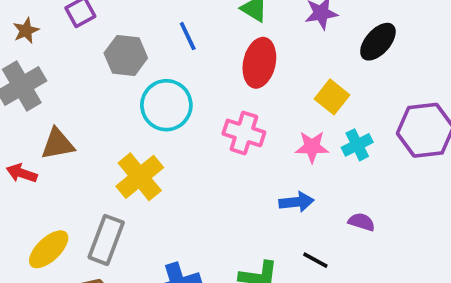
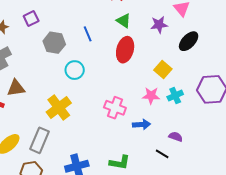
cyan circle: (166, 105) -> (75, 70), size x0.7
pink cross: (244, 133) -> (115, 108), moved
black line: (315, 260) -> (162, 154), moved

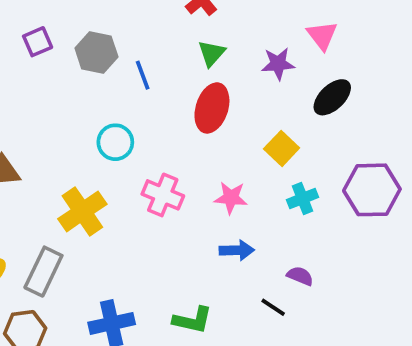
green triangle: (124, 21) -> (212, 53), turned 35
gray hexagon: (54, 43) -> (96, 52), moved
pink star: (151, 96) -> (231, 198), moved
pink cross: (115, 108) -> (163, 195), moved

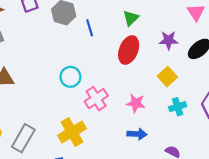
purple star: (278, 64) -> (169, 40), moved
cyan circle: (115, 142) -> (70, 77), moved
pink cross: (163, 195) -> (96, 99), turned 30
yellow cross: (82, 211) -> (72, 132), moved

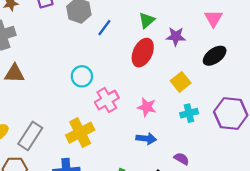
blue line: (90, 28) -> (104, 28), turned 49
purple star: (169, 40) -> (176, 36), moved

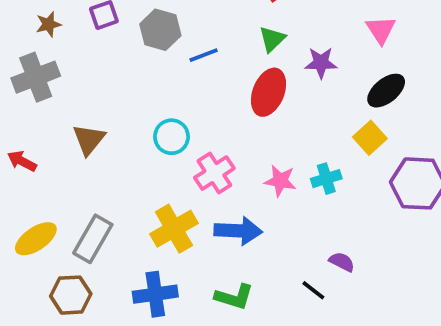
blue line: (104, 28) -> (204, 55), turned 36
brown triangle: (15, 74) -> (89, 139), moved, turned -50
yellow square: (181, 82) -> (370, 138), moved
cyan cross: (189, 113) -> (326, 179), moved
blue arrow: (146, 139) -> (238, 231), moved, size x1.4

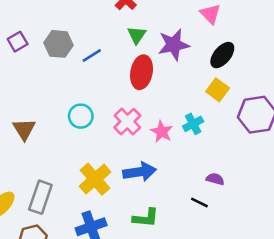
purple star: (321, 63) -> (174, 45), size x1.4
pink cross: (214, 173) -> (127, 122), moved
pink star: (280, 181) -> (162, 132), turned 30

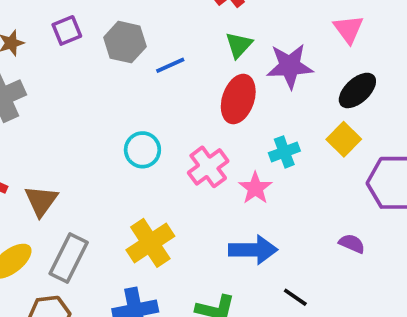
cyan cross: (193, 124) -> (284, 152), moved
brown triangle: (24, 129) -> (41, 201), moved
blue arrow: (140, 172) -> (253, 250), moved
purple semicircle: (215, 179) -> (352, 244), moved

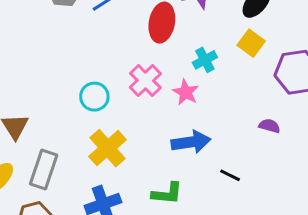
cyan circle: (142, 150) -> (94, 97), moved

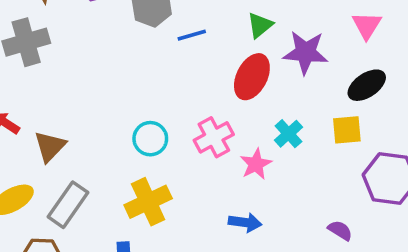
yellow square: (251, 43) -> (347, 130), turned 32
cyan cross: (205, 60) -> (288, 134), turned -30
blue arrow: (191, 142) -> (245, 223), size x0.7

